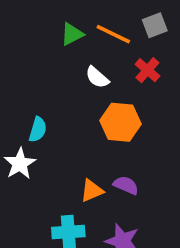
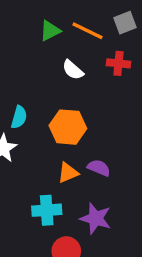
red cross: (147, 70) -> (118, 63), turned -35
orange hexagon: (120, 122) -> (68, 127), moved

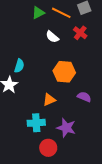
red cross: (118, 63) -> (80, 33), turned 32
orange hexagon: (68, 127) -> (64, 72), moved
purple semicircle: (99, 168) -> (84, 97), moved

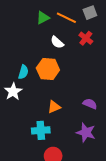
orange hexagon: (64, 72) -> (48, 69), moved
purple star: (66, 128) -> (86, 132), moved

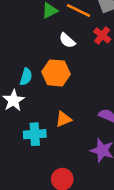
cyan cross: (41, 130) -> (35, 134), moved

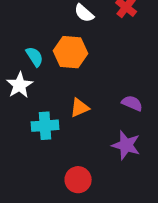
cyan semicircle: (26, 77) -> (35, 57), turned -49

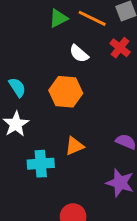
cyan semicircle: (35, 57) -> (17, 87), moved

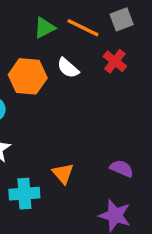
orange hexagon: (66, 92) -> (28, 76), moved
orange triangle: (75, 146) -> (63, 174), turned -48

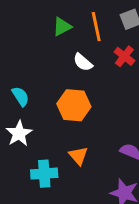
orange line: (83, 28) -> (96, 27), turned 52
orange hexagon: (28, 76) -> (74, 105), moved

